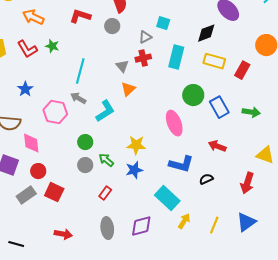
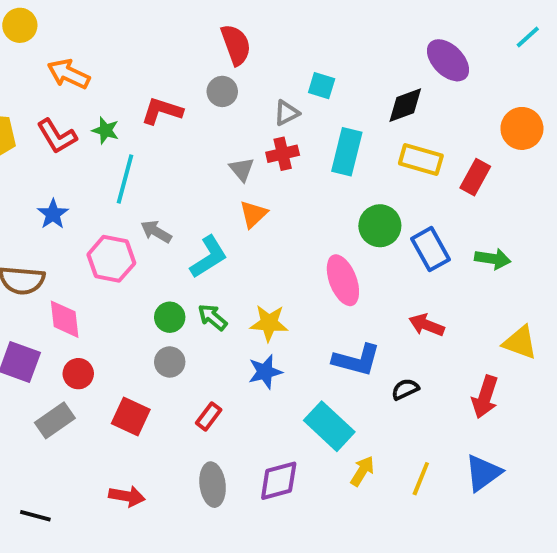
red L-shape: (80, 16) -> (162, 111), moved
cyan line: (80, 71) -> (125, 179), moved
green arrow: (106, 160) -> (213, 317), moved
red square: (54, 192) -> (131, 416), moved

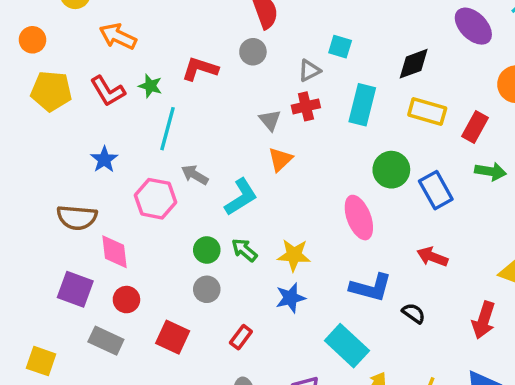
purple ellipse: (448, 60) -> (473, 26), moved
green arrow: (493, 259) -> (490, 171), moved
black semicircle: (405, 389) -> (414, 313), turned 60
gray rectangle: (55, 420) -> (106, 341), turned 60

